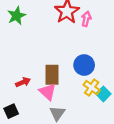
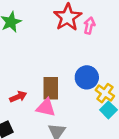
yellow cross: (92, 88) -> (105, 93), moved
pink triangle: (48, 92) -> (46, 108), turned -30

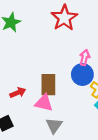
pink arrow: (89, 26) -> (85, 57), moved

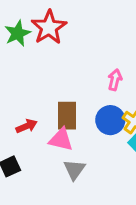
red star: (64, 18) -> (49, 27), moved
blue circle: (82, 74) -> (110, 120), moved

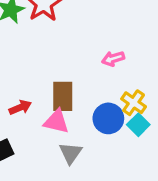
pink arrow: (115, 80) -> (113, 59), turned -120
blue circle: (110, 120) -> (108, 118), moved

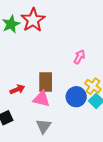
pink arrow: (113, 59) -> (79, 57), turned 136
gray triangle: (71, 153) -> (44, 126), moved

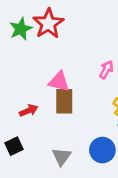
blue circle: (76, 97) -> (102, 150), moved
pink triangle: (41, 99) -> (59, 82), moved

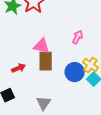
blue circle: (102, 150) -> (75, 72), moved

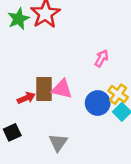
pink triangle: (42, 46) -> (62, 89), moved
brown rectangle: (46, 61) -> (44, 89), moved

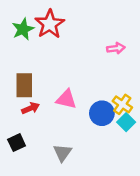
pink arrow: (102, 58) -> (116, 48), moved, turned 54
brown rectangle: (44, 89) -> (24, 85), moved

